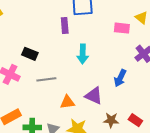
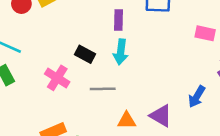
purple rectangle: (65, 26) -> (119, 20), moved
cyan arrow: (83, 54) -> (121, 52), moved

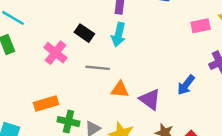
pink rectangle: (205, 33) -> (201, 26), turned -30
orange triangle: (127, 121) -> (120, 89), moved

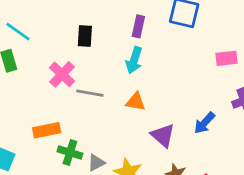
black rectangle: (84, 33) -> (85, 36), moved, turned 54
gray line: (98, 68) -> (90, 93), moved
orange triangle: (120, 89) -> (136, 102), moved

